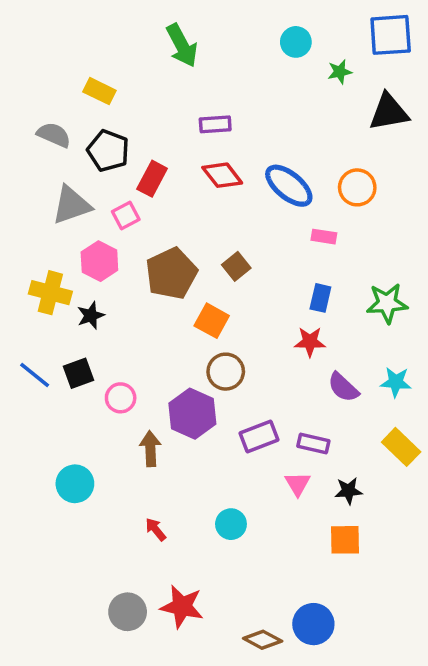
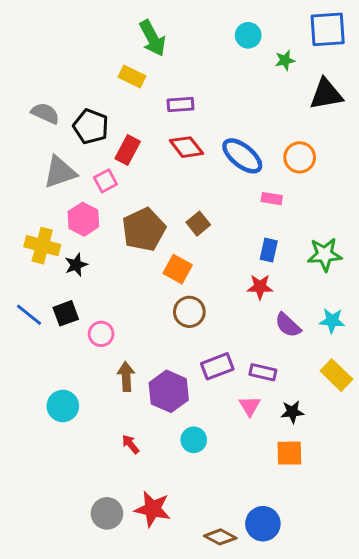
yellow rectangle: (99, 91) -> (132, 76), moved
purple hexagon: (192, 414) -> (169, 391), moved

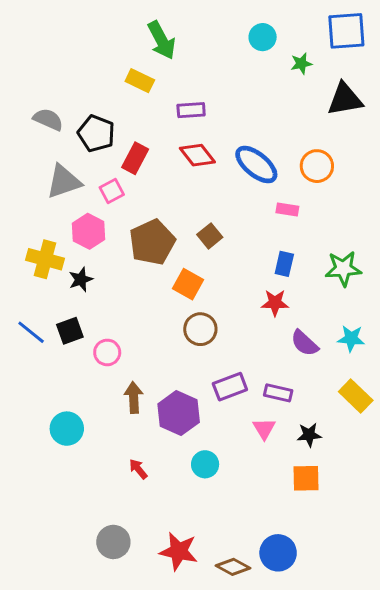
red star: (153, 509) -> (179, 551), moved

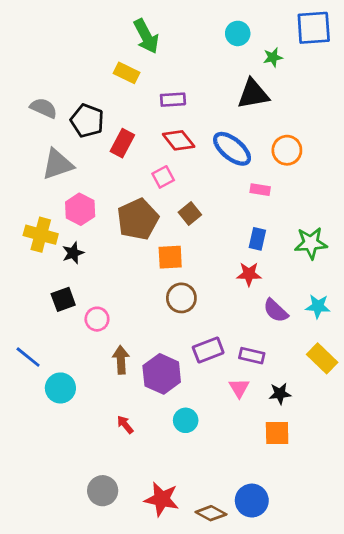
black triangle: (345, 99) -> (253, 94), moved
pink square: (112, 191) -> (163, 177), moved
orange square: (188, 284) -> (170, 257), turned -32
blue line: (31, 332) -> (28, 357), moved

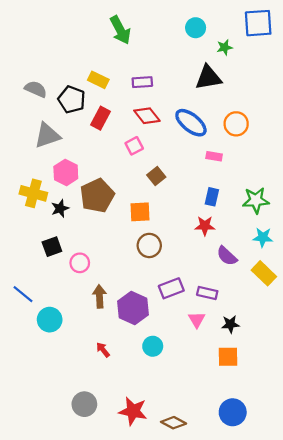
yellow rectangle: (127, 73) -> (98, 80), moved
brown pentagon: (138, 219) -> (97, 196), moved
cyan star: (318, 306) -> (263, 237), moved
yellow rectangle: (322, 358) -> (264, 273), moved
blue circle: (252, 501) -> (233, 412), moved

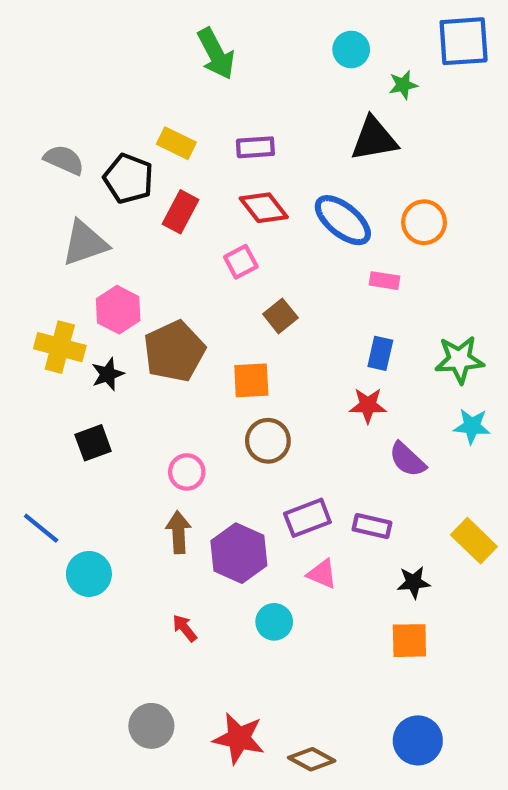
pink circle: (80, 263) -> (187, 472), moved
yellow rectangle: (264, 273) -> (474, 541), moved
pink triangle: (197, 320) -> (322, 574), moved, turned -36

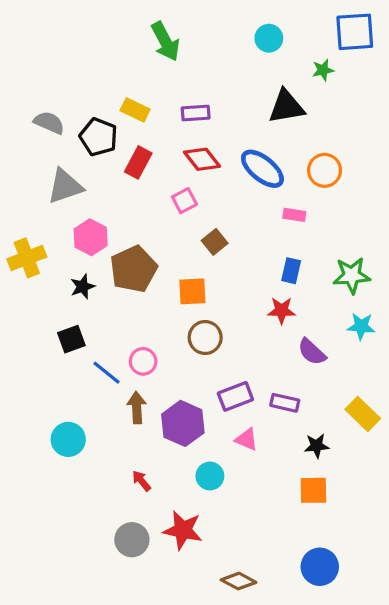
green star: (403, 85) -> (323, 70), moved
yellow cross: (60, 347) -> (27, 258), moved, turned -36
blue line: (41, 528) -> (106, 373), moved
gray circle: (151, 726) -> (132, 540), moved
red star: (239, 738) -> (183, 530), moved

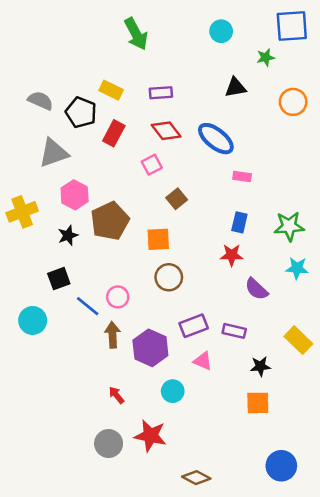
black triangle: (286, 107) -> (236, 88), size x0.7
orange circle: (325, 170) -> (293, 102), moved
cyan circle: (68, 439) -> (33, 320), moved
blue circle: (320, 567) -> (281, 466), moved

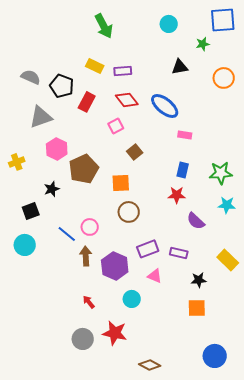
yellow rectangle: (111, 90) -> (95, 66), moved
yellow cross: (22, 212) -> (17, 162), size x0.7
black star: (68, 235) -> (52, 189), moved
black square: (59, 279) -> (31, 211), moved

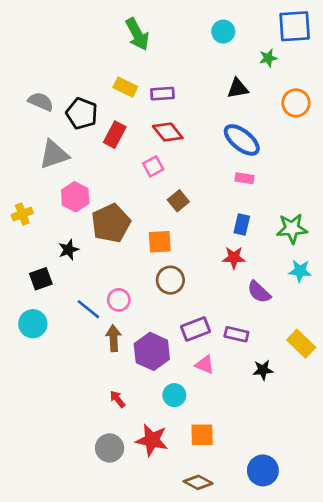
blue ellipse: (165, 106) -> (242, 140), moved
orange square: (197, 308) -> (202, 435), moved
blue circle: (215, 356) -> (263, 470), moved

